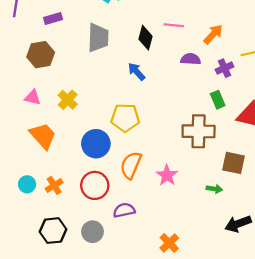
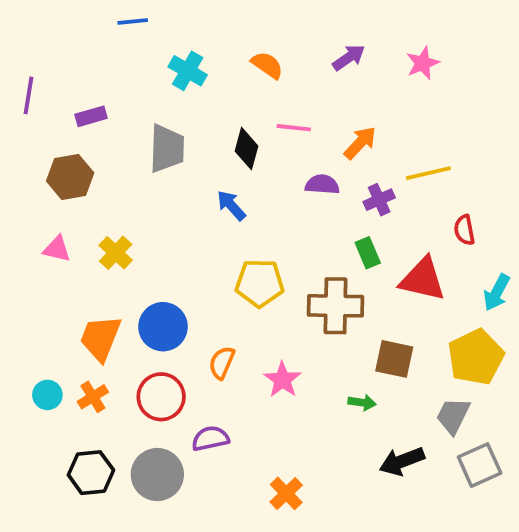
yellow pentagon: (125, 118) -> (260, 283), moved
orange trapezoid: (43, 136) -> (100, 338), moved, turned -116
orange semicircle: (131, 165) -> (222, 363), size x0.7
gray circle: (92, 232) -> (157, 475), size x1.4

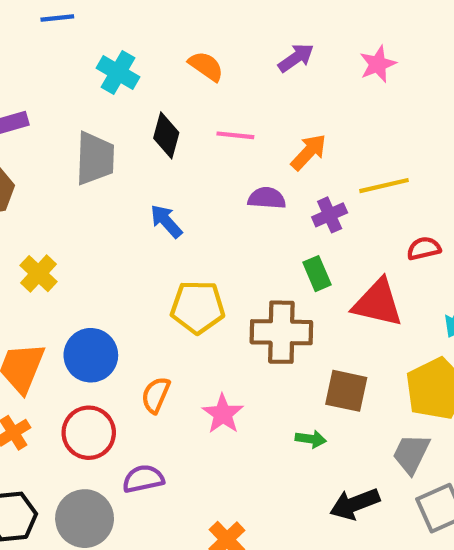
black diamond: (246, 149) -> (166, 135), moved
red semicircle: (464, 230) -> (424, 248), turned 88

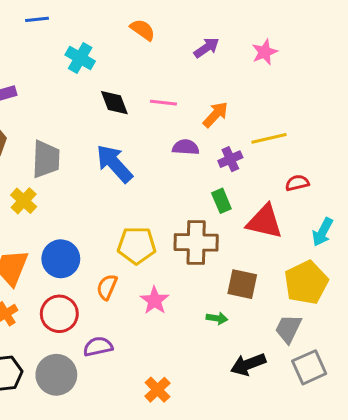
orange semicircle: (206, 66) -> (143, 30), moved
black diamond: (166, 135) -> (114, 103), turned -36
gray trapezoid: (95, 158) -> (46, 159), moved
blue arrow: (166, 221) -> (114, 164), size x1.6
yellow pentagon: (198, 307) -> (137, 245), moved

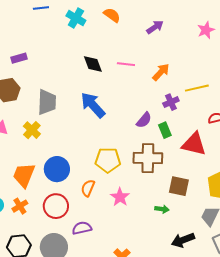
pink star: (265, 52) -> (206, 30), moved
cyan cross: (80, 58) -> (76, 18), moved
purple semicircle: (186, 147) -> (144, 120), moved, turned 126

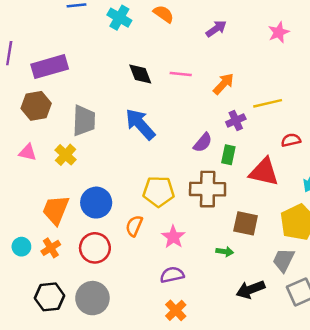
purple rectangle: (19, 58) -> (50, 67), size x1.8
green rectangle: (165, 130) -> (228, 155), turned 35
purple semicircle: (82, 228) -> (172, 275), moved

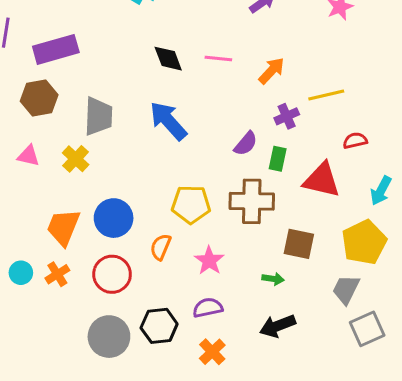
black arrow: (250, 290) -> (278, 326), moved
black hexagon: (50, 297) -> (159, 326), moved

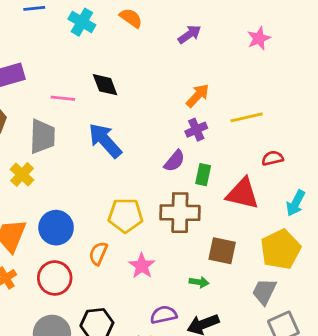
pink line: (218, 59) -> (63, 98), moved
purple cross: (287, 116) -> (196, 130), moved
purple semicircle: (208, 308) -> (164, 315), moved

